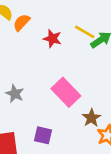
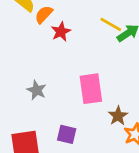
red star: (52, 39) -> (61, 32), moved, turned 30
pink rectangle: (66, 92) -> (91, 89), turned 36

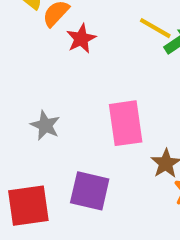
purple square: (67, 134) -> (90, 191), size x1.4

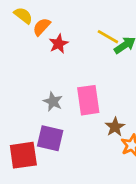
gray star: (45, 125) -> (53, 102), moved
purple square: (90, 191) -> (50, 138), moved

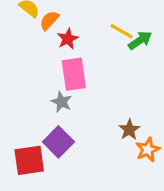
pink rectangle: (88, 100) -> (74, 74), moved
purple square: (50, 138) -> (58, 142), turned 32

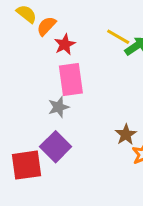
gray star: (62, 102) -> (59, 107), turned 30

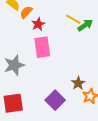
gray star: (59, 107) -> (14, 65), moved, size x1.5
purple square: (56, 147) -> (55, 100), moved

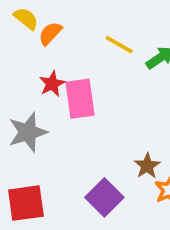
yellow line: (73, 19) -> (119, 45), moved
red star: (38, 24) -> (52, 84), moved

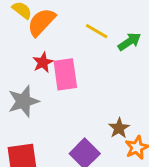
orange semicircle: (50, 33) -> (41, 22), size x1.5

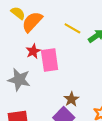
gray star: (23, 101) -> (19, 80), turned 30
brown star: (119, 128) -> (71, 99), moved

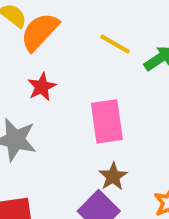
pink rectangle: (50, 60) -> (107, 121), moved

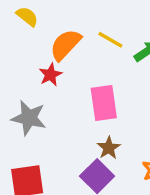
orange semicircle: (40, 32) -> (65, 45), moved

